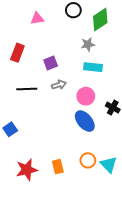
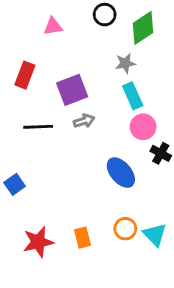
purple square: (51, 63) -> (72, 90), size x1.5
cyan rectangle: (93, 67) -> (133, 96), turned 60
pink circle: (86, 96) -> (143, 127), moved

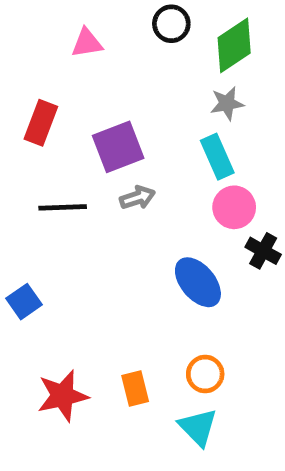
gray star: (125, 63) -> (227, 103), moved
cyan triangle: (155, 235) -> (198, 427), moved

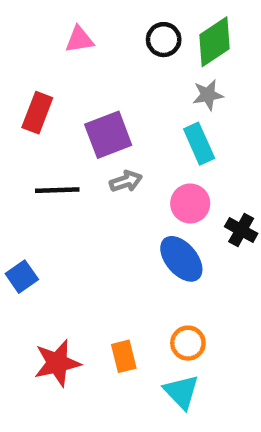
black circle: (171, 24) -> (164, 40), moved
pink circle: (234, 207) -> (190, 203), moved

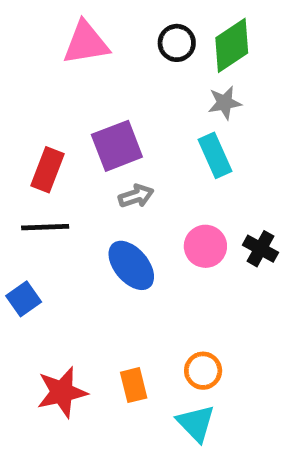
pink triangle: (79, 40) -> (86, 43), size x1.5
red rectangle: (37, 113) -> (48, 170), moved
black line: (57, 190) -> (45, 227), moved
pink circle: (190, 203) -> (205, 246), moved
blue ellipse: (181, 259) -> (131, 265), moved

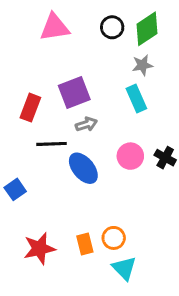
black line: (45, 227) -> (52, 144), moved
orange circle: (203, 371) -> (114, 238), moved

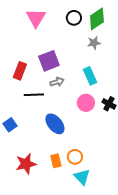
pink triangle: (55, 27) -> (36, 18), turned -50
cyan rectangle: (136, 99) -> (90, 76), moved
blue ellipse: (83, 168) -> (55, 124), moved

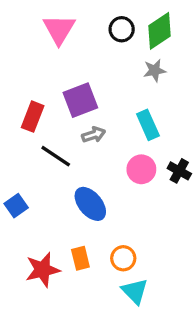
black line: (34, 95) -> (56, 156), turned 36
orange rectangle: (56, 161) -> (80, 258), moved

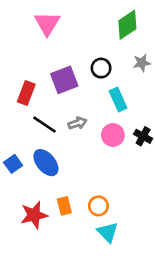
black circle: (122, 29) -> (101, 68), moved
gray star: (155, 70) -> (142, 63), moved
gray arrow: (94, 135) -> (77, 123), moved
blue ellipse: (90, 204) -> (46, 163), moved

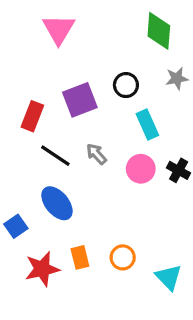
green diamond: (127, 25) -> (159, 31), turned -52
gray arrow: (77, 123) -> (96, 154), turned -114
blue square: (13, 164) -> (16, 226), moved
cyan triangle: (108, 232) -> (169, 277), moved

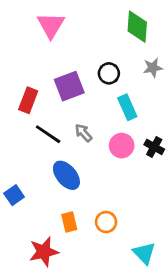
blue ellipse: (57, 203) -> (66, 175), moved
red star: (42, 269) -> (44, 252), moved
cyan triangle: (169, 277) -> (144, 253), moved

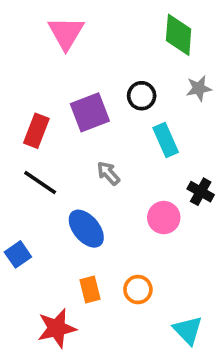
black line: (48, 134) -> (40, 182), moved
pink circle: (122, 146) -> (164, 218), moved

